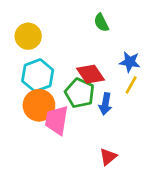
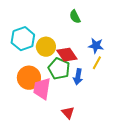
yellow circle: (28, 36) -> (46, 47), moved
cyan hexagon: (38, 75) -> (23, 39), moved
red triangle: (108, 157) -> (68, 113), moved, turned -32

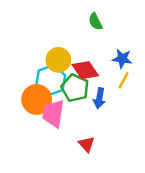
cyan hexagon: (23, 39) -> (51, 80), moved

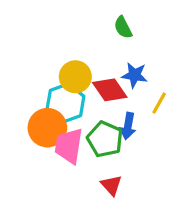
blue star: (122, 59) -> (134, 75), moved
green pentagon: (75, 88) -> (105, 139), moved

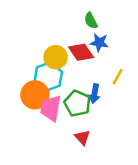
blue star: (134, 75) -> (99, 43), moved
red diamond: (110, 90) -> (81, 52), moved

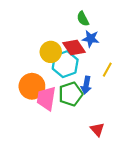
cyan hexagon: (48, 77) -> (65, 64), moved
green pentagon: (77, 103) -> (71, 94), turned 30
red triangle: (82, 137) -> (97, 129), moved

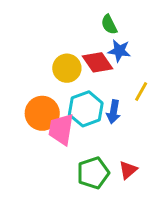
cyan hexagon: (65, 64) -> (86, 109), moved
green pentagon: (71, 94) -> (93, 173), moved
red triangle: (97, 129) -> (128, 170), turned 32

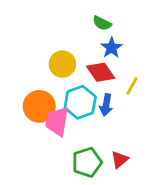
green semicircle: (109, 25) -> (102, 23), turned -36
blue star: (119, 51) -> (112, 48), turned 30
red diamond: (97, 62) -> (101, 72), moved

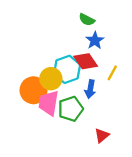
yellow circle: (62, 64) -> (51, 79), moved
cyan hexagon: (80, 102) -> (67, 69), moved
green pentagon: (87, 162) -> (71, 109), moved

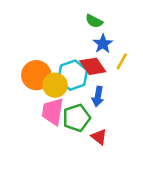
yellow line: (112, 73) -> (122, 61), moved
orange circle: (33, 90) -> (36, 75), moved
red triangle: (102, 135) -> (99, 137), moved, turned -42

